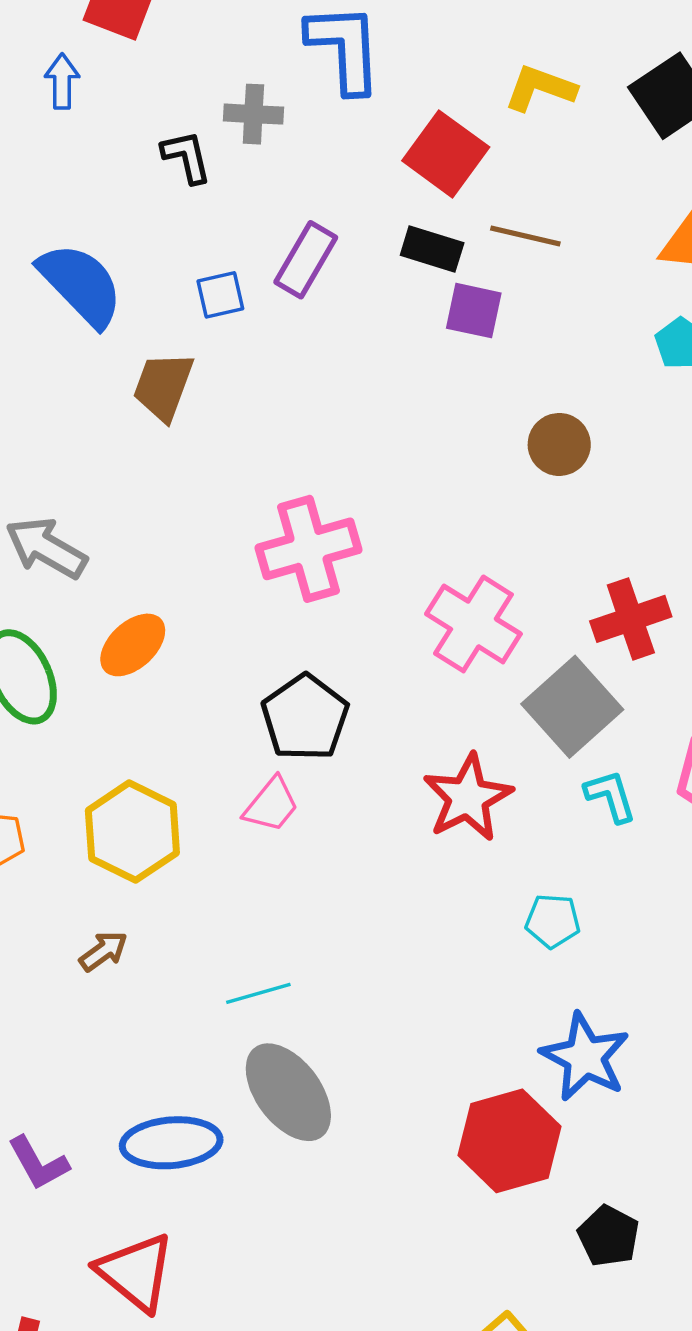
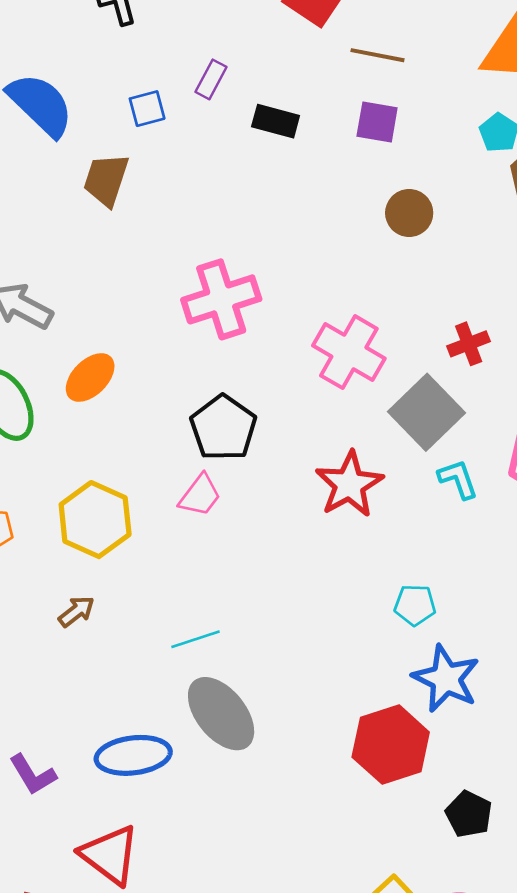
black rectangle: (432, 249) -> (276, 121), moved
purple rectangle: (306, 260) -> (211, 79), size x0.7
purple square: (474, 311) -> (377, 122), moved
red cross: (631, 619) -> (469, 344), size x0.7
cyan pentagon: (553, 921) -> (415, 605), moved

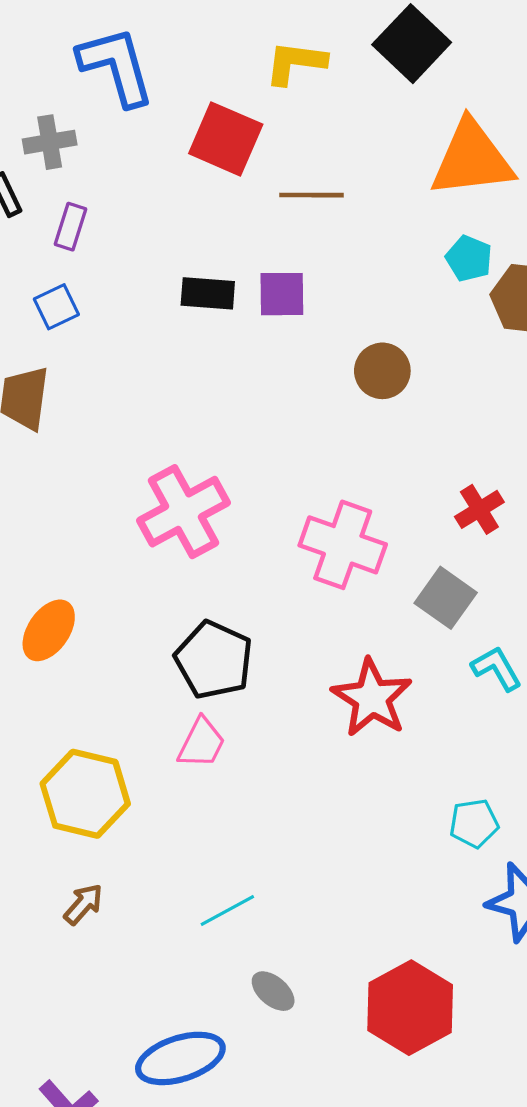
purple rectangle: (211, 79) -> (71, 227), moved
purple square: (377, 122) -> (282, 294), moved
gray square: (426, 412) -> (446, 598), size x0.7
gray ellipse: (221, 714) -> (273, 991), size x0.5
red hexagon: (391, 745) -> (410, 1008), moved

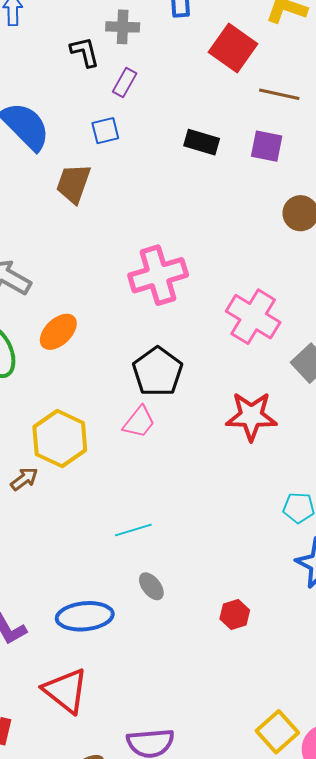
purple square: (282, 294) -> (267, 146), moved
red star: (372, 698) -> (251, 416), turned 30
brown arrow: (83, 904) -> (24, 479), moved
red hexagon: (410, 1008) -> (235, 614), size x0.5

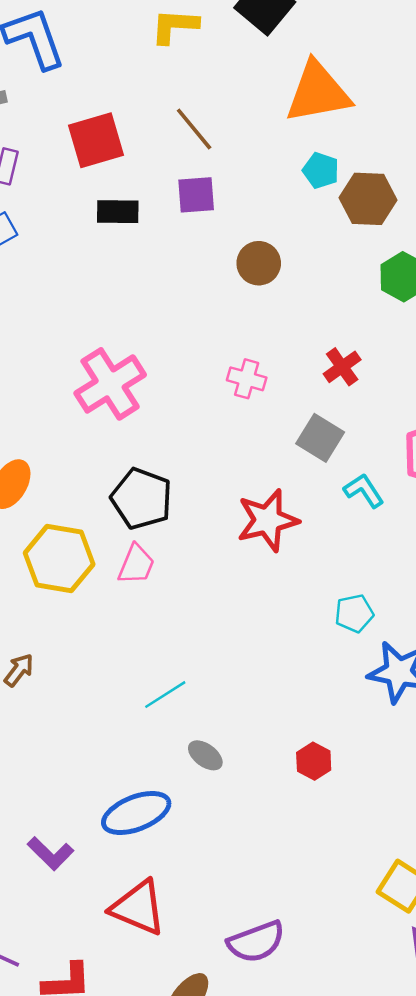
red square: (233, 48) -> (96, 140), moved, turned -36
brown line: (279, 94) -> (194, 129), turned 54
pink cross: (253, 317) -> (247, 379), moved, size x0.6
yellow hexagon: (60, 439) -> (59, 559), moved

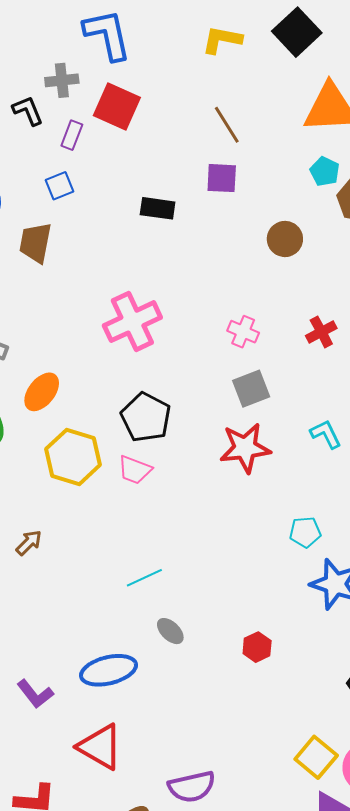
red square: (96, 140) -> (117, 107), moved, turned 33
black rectangle: (118, 212) -> (158, 208), moved
brown circle: (259, 263) -> (285, 239), moved
gray square: (320, 438) -> (251, 389), moved, turned 30
pink trapezoid: (136, 564) -> (135, 470), turned 81

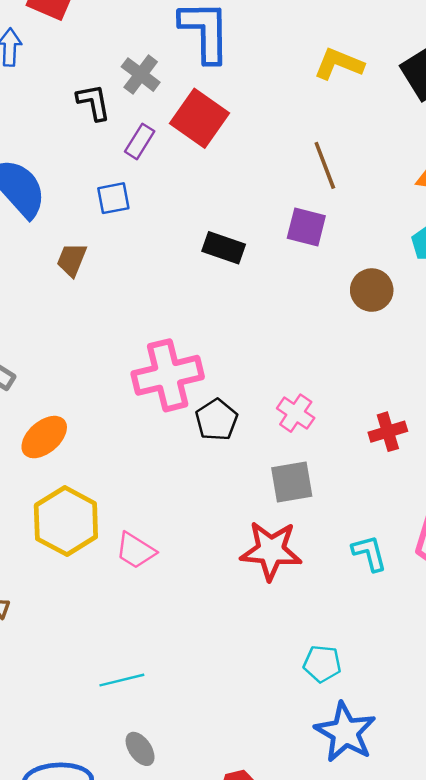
gray cross: (62, 80) -> (141, 75), turned 32
brown circle: (285, 239) -> (372, 290), moved
brown trapezoid: (35, 243) -> (72, 260), size x0.7
black pentagon: (146, 417) -> (217, 420), moved, size x0.7

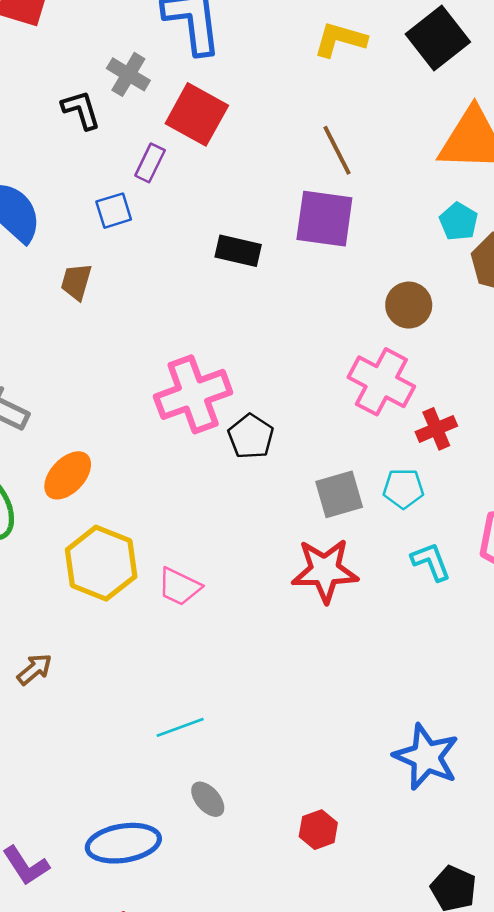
purple rectangle: (140, 141) -> (150, 163), moved
purple square: (306, 227) -> (324, 219), size x1.4
brown circle: (372, 290) -> (409, 305), moved
pink cross: (296, 413) -> (381, 382), moved, size x1.6
cyan pentagon: (322, 664) -> (403, 489), moved

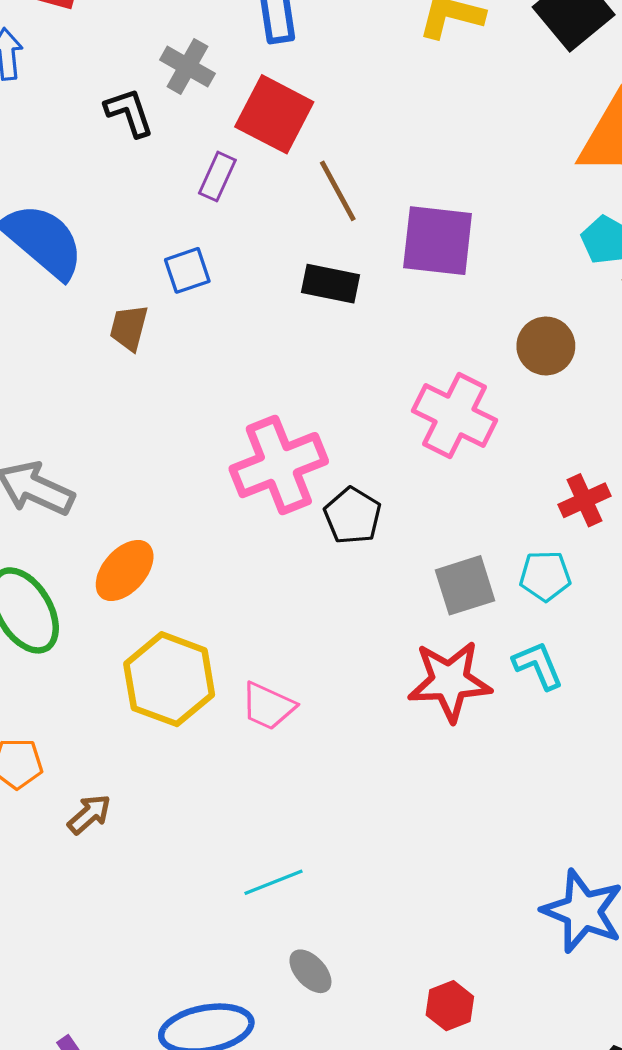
brown line: (337, 150) -> (338, 191), moved
blue square: (114, 211) -> (187, 270), moved
pink cross: (381, 382) -> (454, 416), moved
cyan L-shape: (431, 562) -> (538, 665), moved

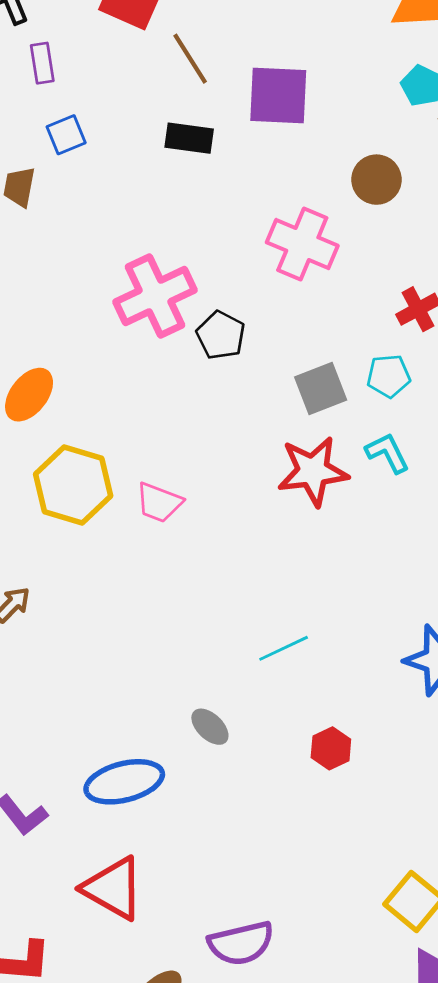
purple rectangle: (217, 177) -> (42, 63), moved, turned -30
cyan line: (273, 882) -> (284, 648), moved

